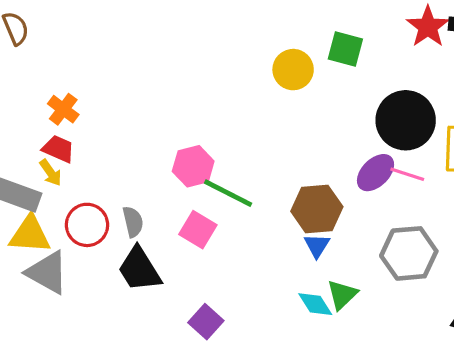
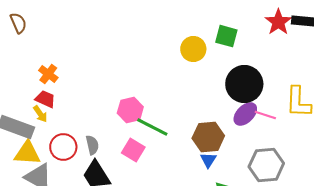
black circle: (406, 120) -> (244, 84), moved

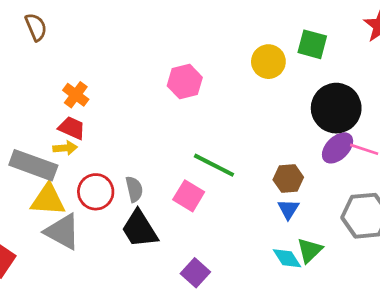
pink hexagon: (130, 110) -> (185, 82), moved
yellow arrow: (40, 114) -> (65, 148), turned -60
brown hexagon: (208, 137) -> (288, 178), size x0.7

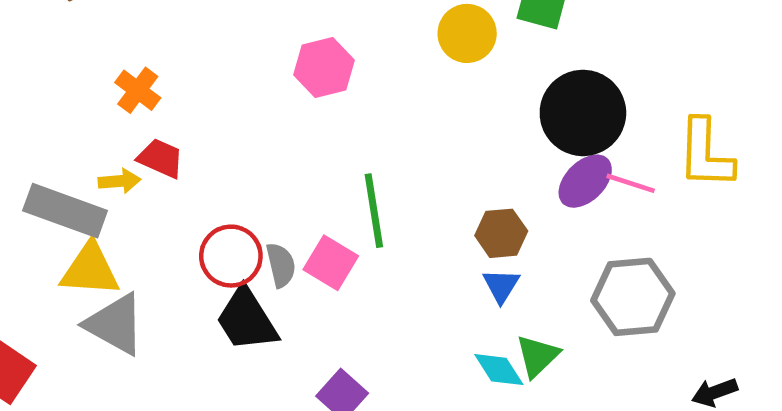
red trapezoid: (72, 128) -> (160, 158), moved
green line: (214, 165) -> (374, 211), turned 54
gray semicircle: (134, 189) -> (281, 265), moved
red circle: (96, 192) -> (231, 256), moved

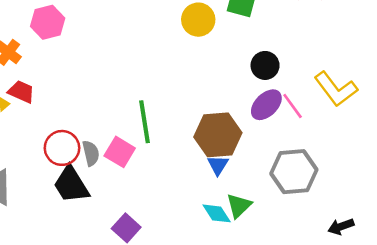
pink hexagon: (324, 68) -> (48, 22), moved
black circle: (583, 113) -> (265, 65), size x0.6
yellow L-shape: (706, 154) -> (336, 89), turned -39
pink line: (631, 183) -> (293, 106), turned 36
brown hexagon: (501, 233) -> (218, 135), size x1.6

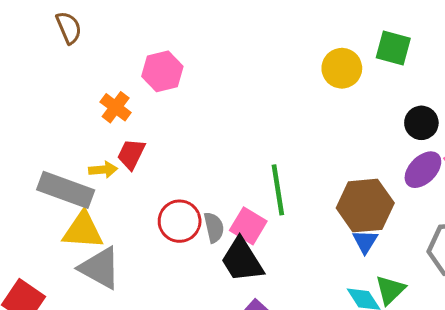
red trapezoid: (21, 92) -> (131, 154), turned -88
black trapezoid: (71, 185) -> (242, 260), moved

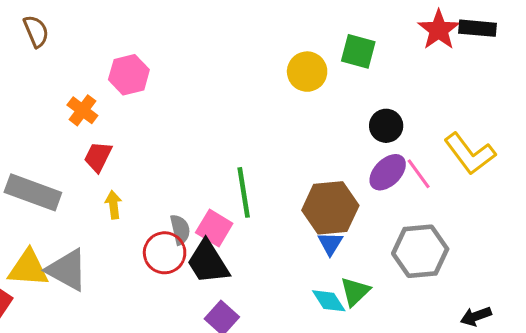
yellow arrow: (103, 170) -> (113, 205), moved, turned -92
red circle: (180, 221) -> (165, 253), moved
yellow triangle: (83, 231) -> (28, 268), moved

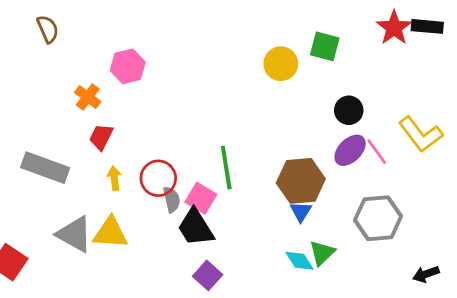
red circle: (165, 253) -> (158, 178), moved
yellow triangle: (28, 268) -> (110, 233), moved

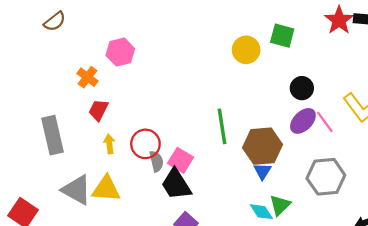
brown semicircle: (48, 29) -> (55, 21), turned 75
gray rectangle: (45, 168) -> (52, 135), turned 57
green line: (226, 168) -> (222, 126), moved

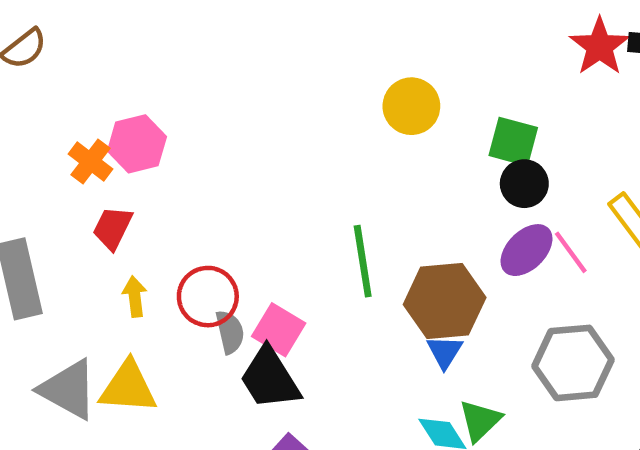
green square: (282, 36) -> (513, 142), moved
pink hexagon: (120, 52) -> (137, 144), moved

